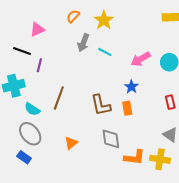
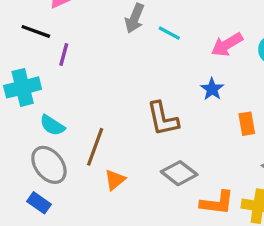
brown line: (59, 98) -> (95, 147), moved
orange rectangle: (127, 108) -> (247, 124), moved
gray diamond: (111, 139) -> (179, 173), turned -45

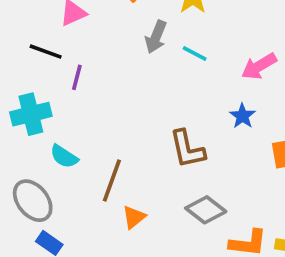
gray ellipse: (49, 165) -> (33, 201), moved

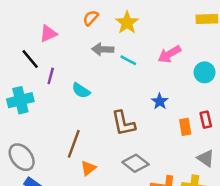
gray arrow: (156, 37) -> (103, 49), turned 70
black line: (46, 52) -> (30, 59), turned 30
pink arrow: (259, 66) -> (169, 54), moved
cyan semicircle: (64, 156) -> (81, 91), moved

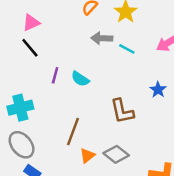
pink triangle: (48, 34) -> (31, 23), moved
purple line: (51, 76) -> (55, 75), moved
cyan cross: (20, 100) -> (20, 108), moved
gray diamond: (135, 163) -> (116, 154), moved

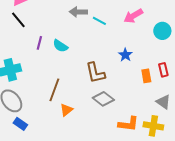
gray diamond: (116, 154) -> (103, 99), moved

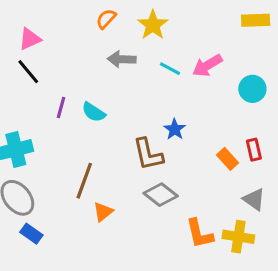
cyan line: (99, 21) -> (170, 69), moved
blue star: (125, 55) -> (175, 129), moved
orange rectangle: (146, 76) -> (228, 159), turned -32
orange L-shape: (128, 124) -> (199, 234), turned 70

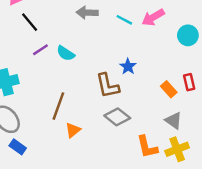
black line: (28, 72) -> (30, 22), moved
purple line: (61, 108) -> (40, 50), turned 42
gray triangle: (254, 199) -> (174, 120), moved
yellow cross: (238, 237) -> (177, 149), turned -30

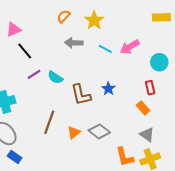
red rectangle: (189, 82) -> (150, 88), moved
brown L-shape: (108, 86) -> (81, 95), moved
orange triangle: (73, 130) -> (74, 132), moved

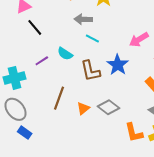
pink arrow: (130, 47) -> (139, 40), moved
cyan line: (105, 49) -> (92, 39), moved
purple line: (34, 74) -> (42, 61), moved
blue star: (108, 89) -> (118, 65), size x1.5

